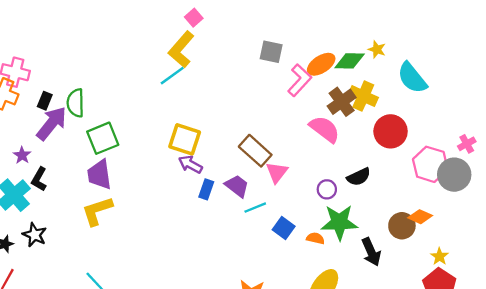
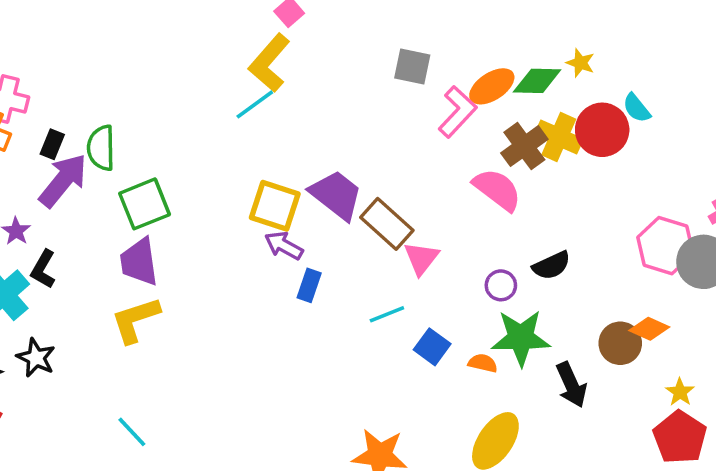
cyan semicircle: (412, 78) -> (637, 108), size x0.6
red circle: (391, 131) -> (602, 130), moved
purple trapezoid: (237, 186) -> (336, 195), moved, size x1.4

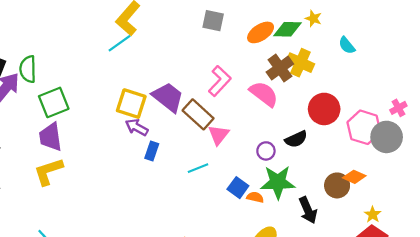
pink L-shape: (457, 112) -> (220, 81), moved
red circle: (602, 130) -> (324, 109), moved
blue square: (432, 347) -> (238, 188), moved

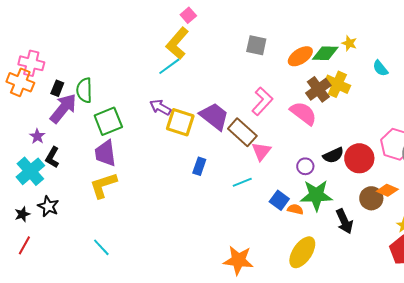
red circle: (324, 109) -> (359, 158), moved
purple arrow: (137, 127) -> (160, 107), moved

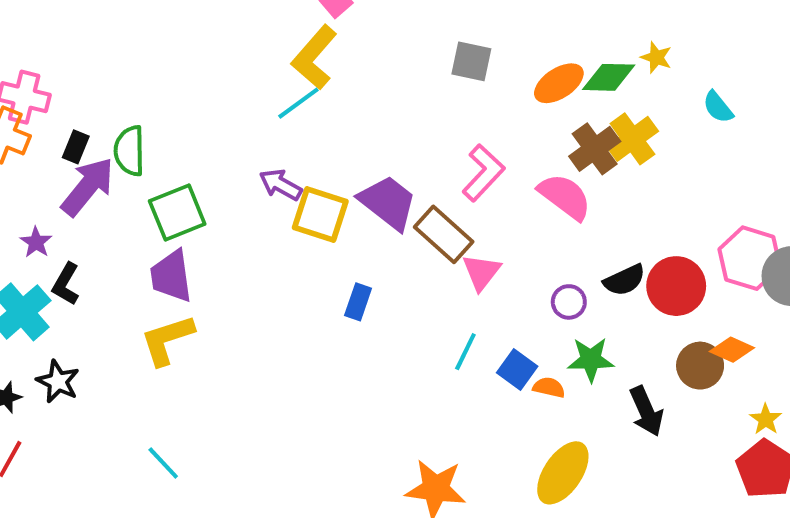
yellow cross: (337, 84) -> (632, 139), turned 30
cyan line: (242, 182) -> (465, 352), moved, turned -42
green star: (316, 195) -> (591, 360), size x0.7

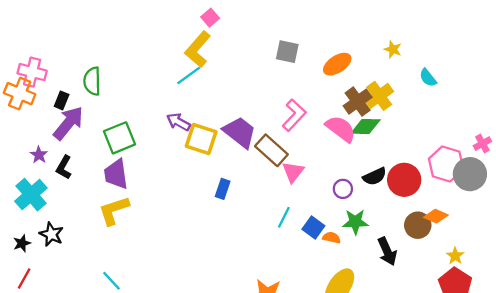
green diamond: (609, 77) -> (366, 127), moved
green semicircle: (129, 151) -> (92, 81), moved
black L-shape: (66, 284) -> (64, 167), moved

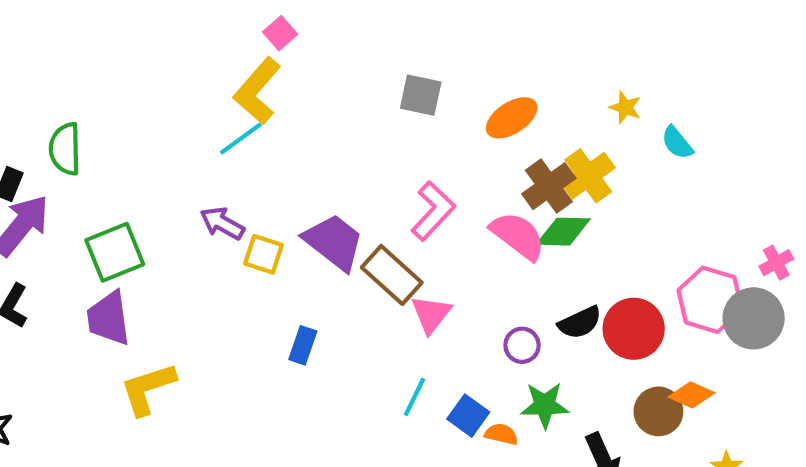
yellow star: (393, 49) -> (625, 108), moved
yellow square: (201, 139) -> (264, 254), size x0.7
yellow L-shape: (114, 210) -> (148, 389), moved

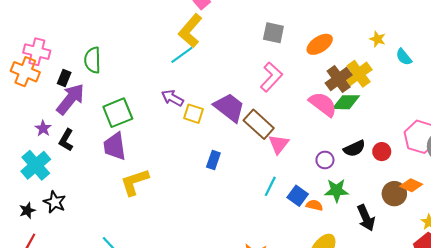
pink L-shape: (433, 211) -> (271, 77), moved
red circle: (634, 329) -> (382, 152), size x0.6

